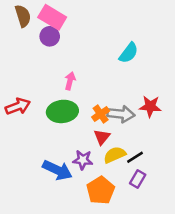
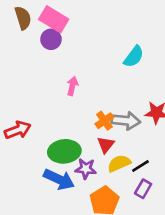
red arrow: (18, 106) -> (18, 130), moved
green ellipse: (62, 111) -> (64, 151), moved

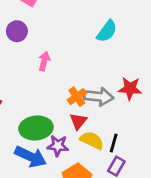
purple circle: (51, 39) -> (17, 31), moved
yellow semicircle: (119, 163) -> (92, 140), turned 50
black line: (140, 166) -> (114, 143), turned -42

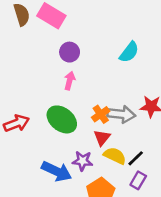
purple circle: (17, 31) -> (70, 52), moved
green ellipse: (36, 128) -> (62, 119), moved, turned 44
black line: (114, 143) -> (136, 158), turned 30

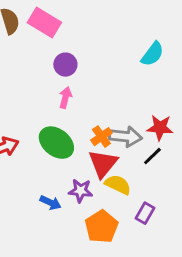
cyan semicircle: (129, 52) -> (152, 54), moved
red triangle: (102, 138) -> (103, 164), size x1.5
black line: (136, 158) -> (152, 156), moved
blue arrow: (57, 171) -> (50, 203), size x0.6

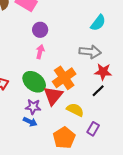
orange cross: (101, 137) -> (64, 78), size x1.6
gray arrow: (125, 137) -> (90, 52), moved
red triangle: (103, 164) -> (53, 96), moved
purple star: (80, 191) -> (33, 107), moved

